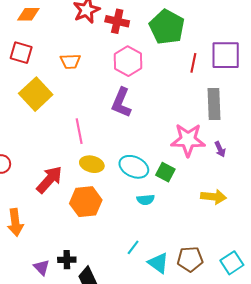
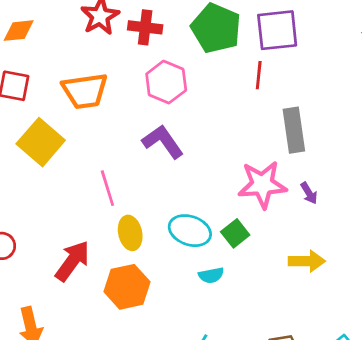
purple square: (226, 55) -> (277, 30), moved
orange trapezoid: (70, 61) -> (85, 91), size x1.6
purple L-shape: (121, 103) -> (163, 142), turned 128
yellow ellipse: (92, 164) -> (130, 233), turned 70
green square: (165, 172) -> (235, 233), turned 30

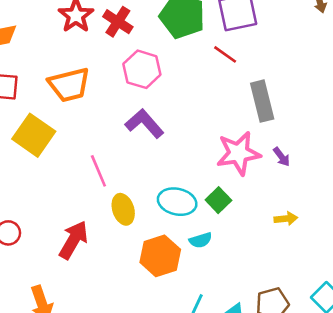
red cross: (145, 27) -> (118, 22), turned 32
red line: (259, 75) -> (225, 54), turned -55
yellow arrow: (307, 261) -> (286, 219), size x0.7
orange hexagon: (127, 287) -> (160, 256), moved

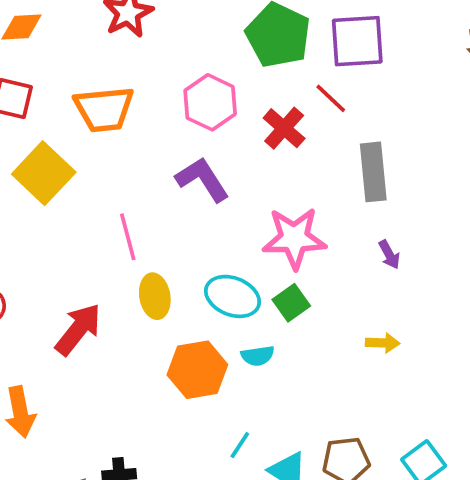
red cross: (118, 22) -> (284, 128), moved
pink star: (239, 153) -> (294, 238), moved

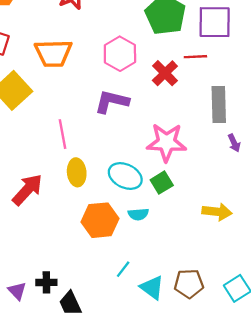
red line: (331, 98) -> (195, 57), turned -50
purple L-shape: (202, 179) -> (112, 102), turned -48
purple arrow: (389, 255) -> (234, 143), moved
yellow arrow: (383, 343) -> (217, 212), size x1.4

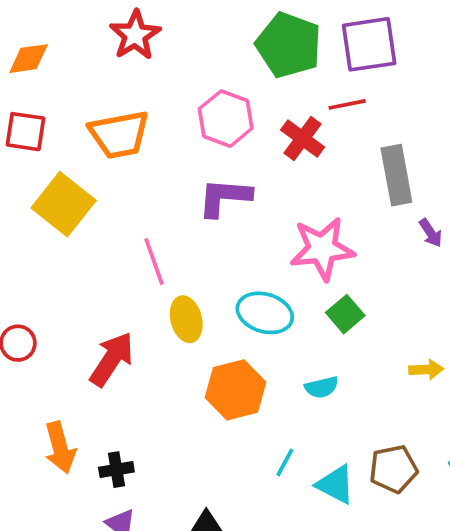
green square: (162, 183) -> (345, 314), moved
yellow arrow: (217, 212) -> (426, 370), moved, size x0.7
cyan semicircle: (138, 214) -> (322, 387), moved
black cross: (46, 282) -> (116, 470), moved

